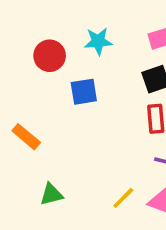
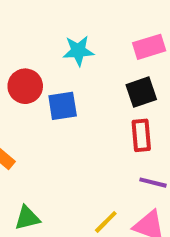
red circle: (50, 56) -> (25, 86), moved

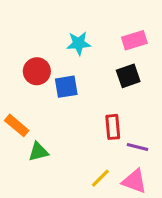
red rectangle: (141, 135) -> (113, 127), moved
green triangle: (27, 218) -> (38, 152), moved

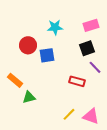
red rectangle: (113, 127) -> (77, 81), turned -70
purple line: (137, 147) -> (95, 67), moved, turned 32

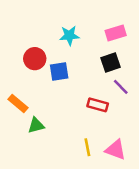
yellow line: (69, 114) -> (87, 147), turned -56

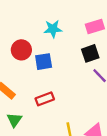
red rectangle: (98, 105) -> (45, 99), moved, turned -36
green triangle: (36, 125) -> (14, 120), moved, turned -42

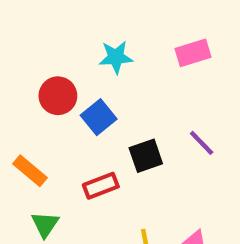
black square: (90, 53) -> (146, 156), moved
blue square: (44, 62) -> (99, 117), turned -30

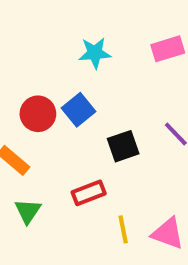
red circle: (58, 96) -> (38, 114), moved
red rectangle: (101, 186) -> (89, 193), moved

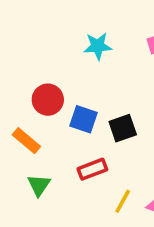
blue square: (79, 110) -> (83, 119), moved, turned -32
yellow line: (123, 229) -> (123, 201), turned 40

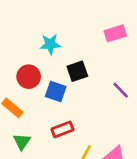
cyan star: (98, 46) -> (50, 44), moved
black square: (123, 128) -> (77, 71), moved

